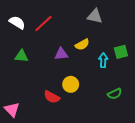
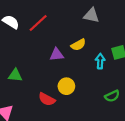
green triangle: (21, 56) -> (15, 75), moved

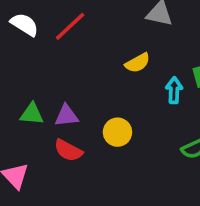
purple triangle: (57, 55) -> (66, 116), moved
red semicircle: (47, 99) -> (68, 150), moved

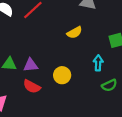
cyan arrow: (174, 90) -> (98, 63), moved

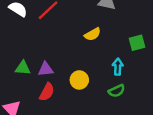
green semicircle: (109, 85) -> (117, 91), moved
red semicircle: (32, 86) -> (47, 92), turned -90

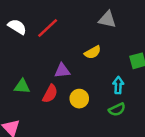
purple triangle: (46, 69) -> (62, 71), moved
red semicircle: (47, 92) -> (50, 94), moved

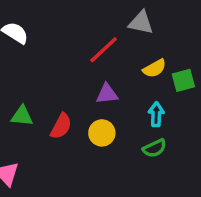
red line: (48, 28) -> (104, 50), moved
yellow semicircle: (93, 52) -> (154, 68), moved
purple triangle: (62, 71) -> (107, 94), moved

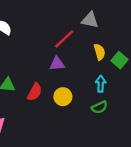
yellow semicircle: (154, 68) -> (99, 52), turned -77
green square: (183, 80) -> (119, 60), turned -35
purple triangle: (107, 94) -> (57, 64), moved

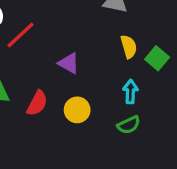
red line: (64, 39) -> (20, 35), moved
purple triangle: (57, 64) -> (69, 63), turned 35

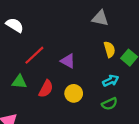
red line: (20, 35) -> (34, 55), moved
cyan arrow: (130, 92) -> (111, 81), turned 63

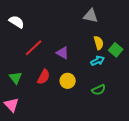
cyan arrow: (111, 81) -> (98, 61), moved
green triangle: (19, 82) -> (16, 78), moved, turned 48

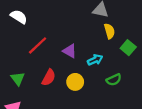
yellow semicircle: (99, 43) -> (109, 31), moved
cyan arrow: (98, 61) -> (95, 60), moved
green semicircle: (99, 90) -> (114, 80), moved

